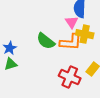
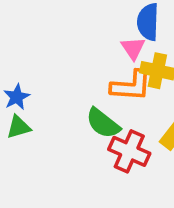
green semicircle: (46, 41) -> (103, 123), moved

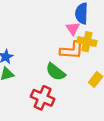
red cross: (129, 151) -> (43, 98), moved

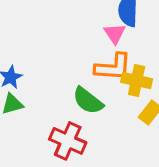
yellow cross: (87, 42) -> (137, 81), moved

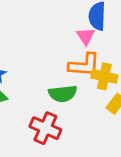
green semicircle: (88, 101) -> (63, 94), turned -44

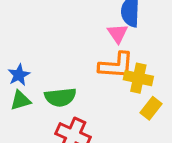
green semicircle: (63, 94) -> (60, 97), moved

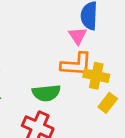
green semicircle: (60, 97) -> (46, 93), moved

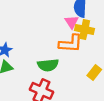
yellow cross: (96, 76) -> (85, 29), moved

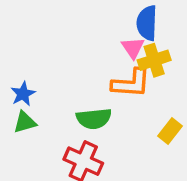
yellow cross: (85, 29) -> (154, 60), turned -30

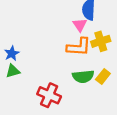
yellow cross: (154, 60) -> (101, 41), moved
green semicircle: (94, 119) -> (83, 77), moved

